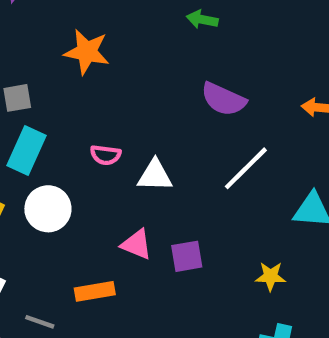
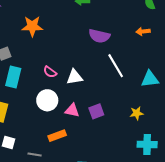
pink semicircle: (106, 155) -> (50, 72), turned 40
white line: (246, 168) -> (116, 66), turned -65
white circle: (48, 209) -> (47, 100), moved

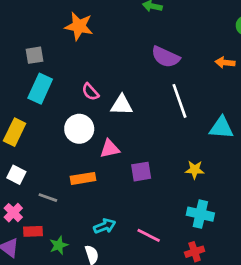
pink triangle: (72, 110) -> (110, 149), turned -35
purple square: (96, 111) -> (141, 172), moved

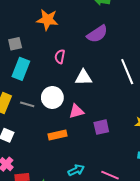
purple semicircle: (166, 57) -> (97, 34), moved, turned -55
pink semicircle: (90, 92) -> (60, 57), moved, turned 56
gray line: (48, 198) -> (27, 104), moved

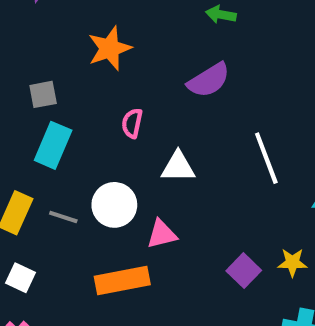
orange star: (47, 20) -> (110, 48), turned -30
purple square: (101, 127) -> (244, 271), moved, turned -35
orange rectangle: (57, 135) -> (122, 281), size x1.4

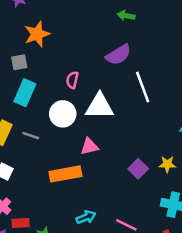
orange star: (110, 48) -> (37, 34), moved
white line: (266, 158) -> (143, 87), moved
white triangle: (178, 167) -> (100, 106), size x1.4
white circle: (114, 205) -> (63, 114), moved

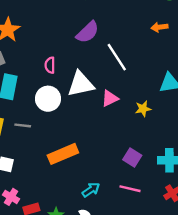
pink triangle: (89, 146) -> (110, 98), moved
yellow star: (167, 164) -> (143, 109), moved
purple square: (138, 169) -> (132, 158), moved

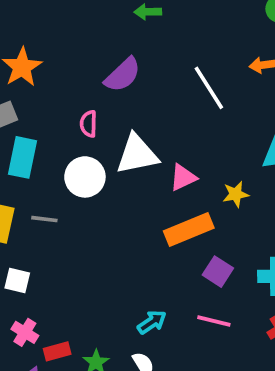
purple semicircle: (88, 32) -> (123, 75), moved
white line: (117, 57) -> (209, 88), moved
orange rectangle: (63, 154) -> (189, 230), moved

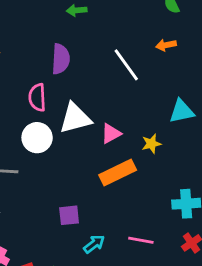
purple semicircle: (123, 75) -> (61, 59), turned -40
pink semicircle: (89, 124) -> (37, 97), size x1.4
purple square: (218, 272) -> (69, 215), moved, turned -35

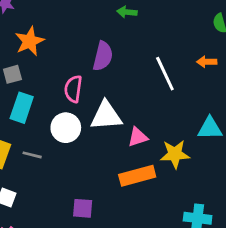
yellow star: (151, 144) -> (175, 154), size x1.5

